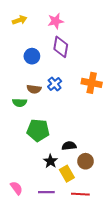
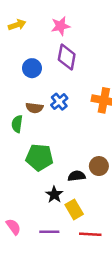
green semicircle: (20, 103) -> (17, 124), turned 96
brown circle: (85, 161) -> (99, 166), moved

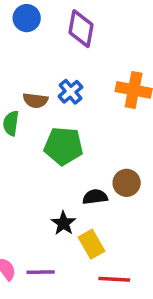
blue circle: (32, 68) -> (27, 18), moved
green pentagon: (39, 157) -> (63, 146), moved
purple line: (49, 232) -> (41, 272), moved

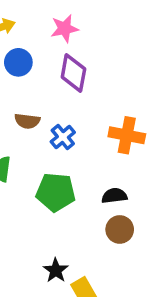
brown semicircle: (35, 100) -> (27, 121), moved
black semicircle: (95, 197) -> (114, 196), moved

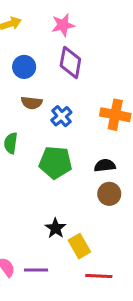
blue circle: (18, 62) -> (24, 67), moved

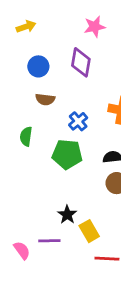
pink star: (63, 25) -> (95, 27), moved
blue cross: (61, 116) -> (78, 121), moved
purple line: (36, 270) -> (49, 241), moved

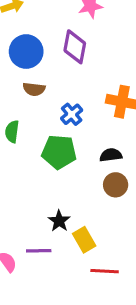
blue circle: (38, 66) -> (26, 52), size x1.4

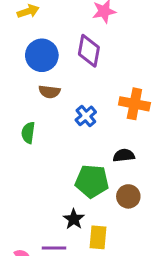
green pentagon: (59, 152) -> (92, 181), moved
brown circle: (116, 185) -> (128, 196), moved
yellow rectangle: (84, 240) -> (98, 237), turned 35

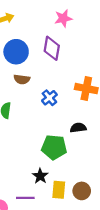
brown circle: (128, 196) -> (82, 191), moved

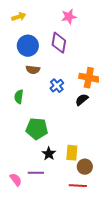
black semicircle: (78, 128) -> (82, 100), moved, turned -32
green pentagon: (54, 147) -> (37, 129), moved
yellow rectangle: (59, 190) -> (72, 153), moved

